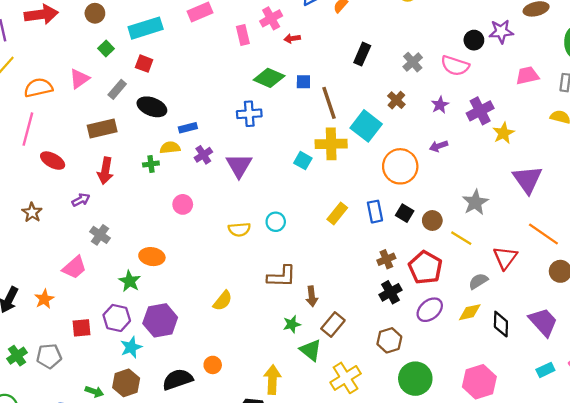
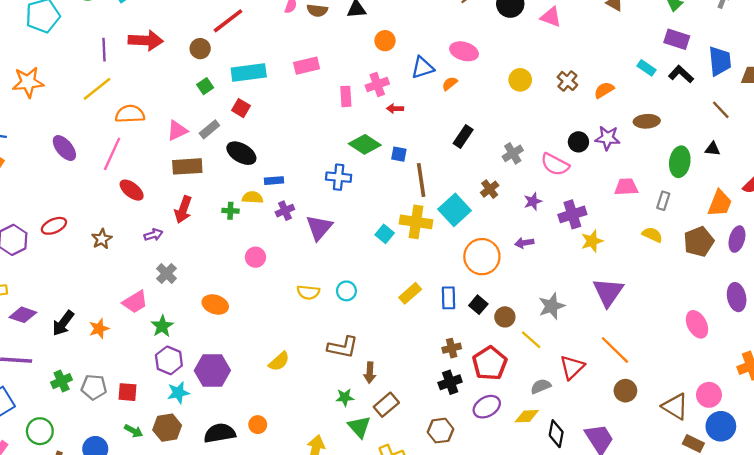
pink triangle: (79, 79) -> (177, 131), moved
green star: (130, 281) -> (162, 326), moved
red square: (82, 328) -> (127, 392), moved

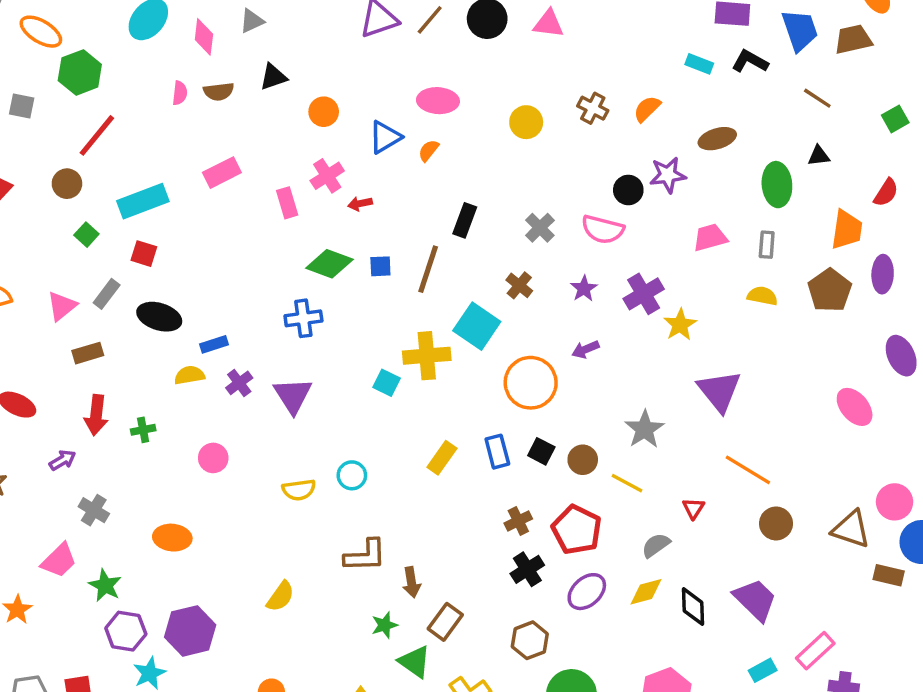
brown rectangle: (187, 166) -> (88, 353), size x0.7
brown line: (421, 180) -> (428, 269), moved, turned 40
green cross: (230, 211) -> (143, 430), moved
red triangle: (572, 367) -> (693, 508), size x0.6

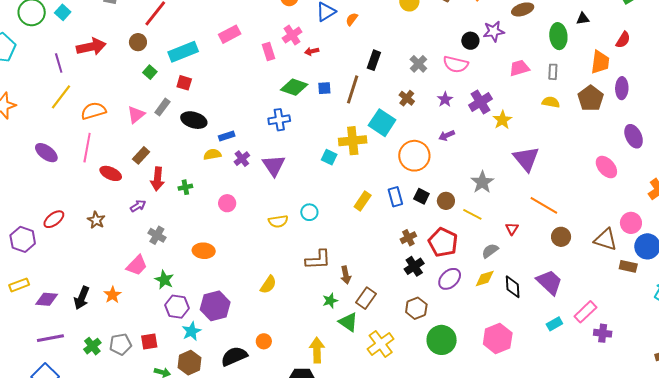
brown rectangle: (88, 353) -> (141, 155), moved, turned -30

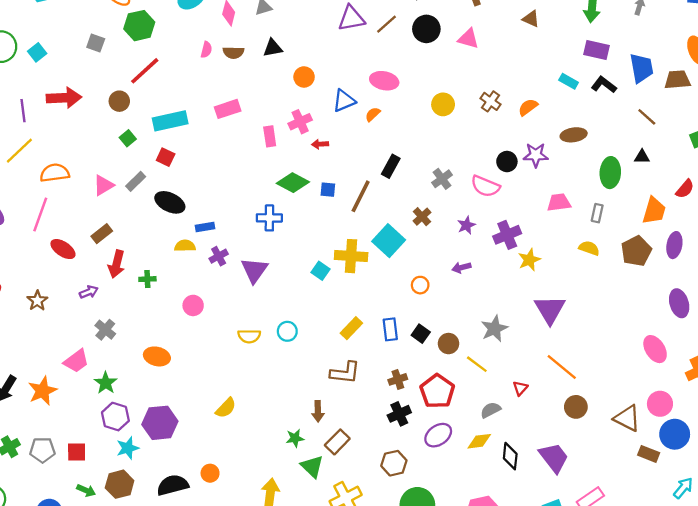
orange circle: (414, 156) -> (420, 285), size x0.5
pink ellipse: (606, 167) -> (655, 349), moved
brown L-shape: (318, 260) -> (345, 373), moved
orange star: (113, 295) -> (42, 391), size x1.4

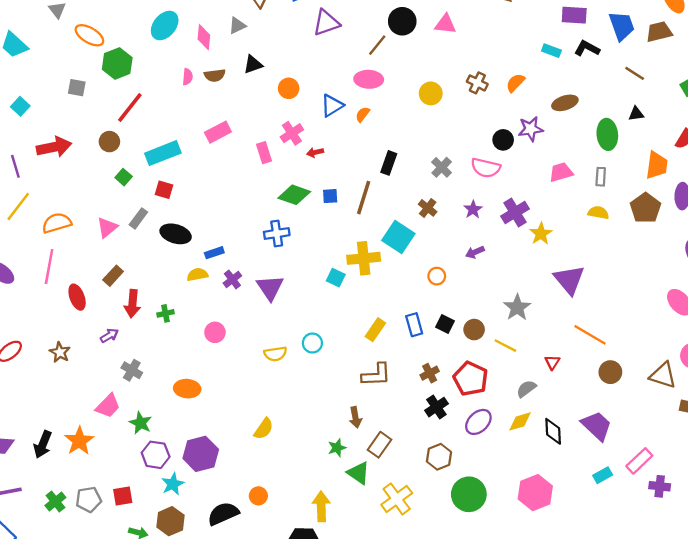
brown line: (386, 24) -> (377, 45), moved
red ellipse: (63, 249) -> (77, 297), turned 45

